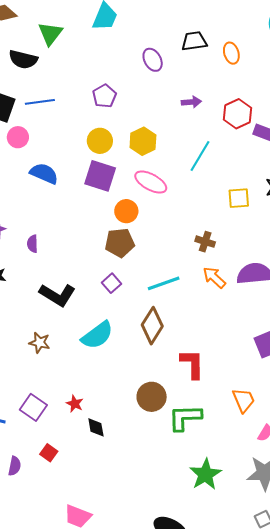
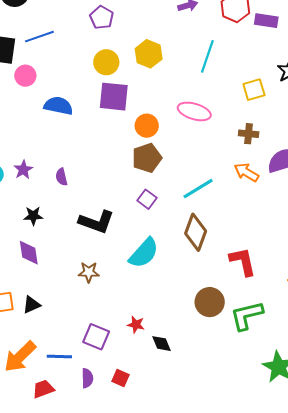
pink ellipse: (151, 182) -> (194, 111), moved
brown cross: (205, 242) -> (249, 134), moved
purple semicircle: (15, 466) -> (87, 378), moved

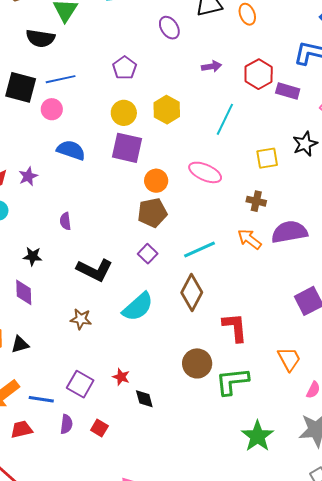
pink circle: (25, 76) -> (52, 109), moved
purple star: (23, 170) -> (28, 176), moved

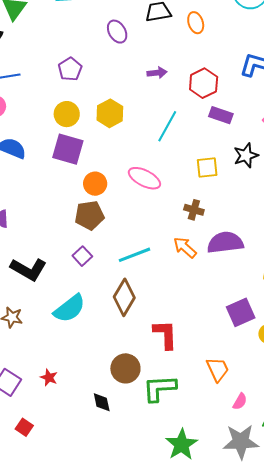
purple rectangle: (288, 91) -> (221, 115), moved
black diamond: (144, 399) -> (102, 402), moved

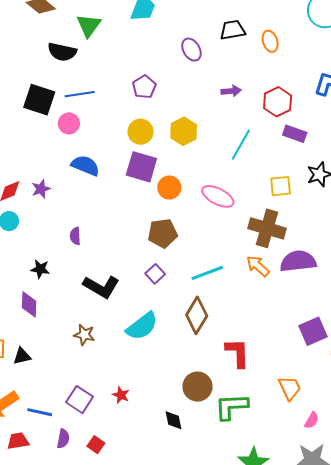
orange circle: (95, 184) -> (169, 188), moved
brown cross: (194, 210) -> (267, 228), size x1.8

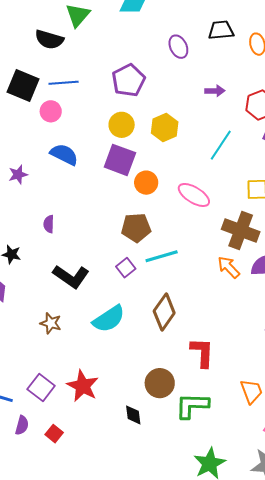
purple pentagon: (144, 87) -> (129, 80), size x1.4
cyan line: (207, 273) -> (162, 256), moved
red star: (121, 395) -> (83, 386), size x1.8

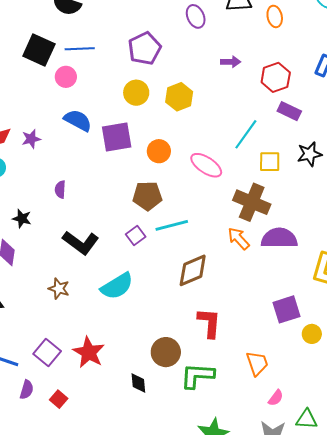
cyan line: (221, 145) -> (246, 134), moved
purple square: (120, 160) -> (117, 137), moved, turned -32
brown diamond: (164, 312) -> (193, 270), moved, turned 30

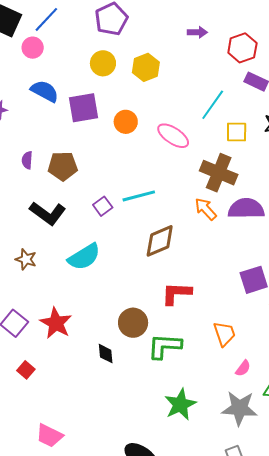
blue line: (80, 49) -> (46, 19), turned -44
brown pentagon: (147, 196) -> (63, 166), moved
red L-shape: (209, 323) -> (176, 293), turned -92

